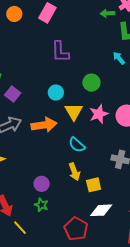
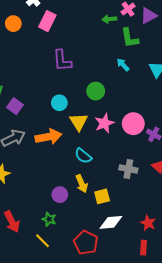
purple circle: (42, 184) -> (60, 195), moved
yellow line: (20, 228) -> (43, 241), moved

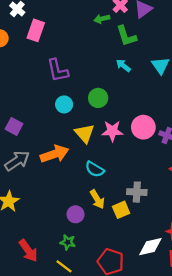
cyan circle: (59, 103) -> (64, 104), moved
pink star: (104, 123) -> (112, 131), turned 30
gray cross: (128, 169) -> (137, 192), moved
white diamond: (111, 222) -> (150, 247), moved

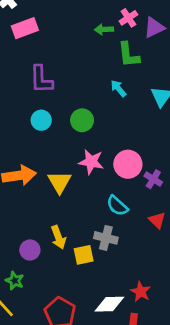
pink rectangle: (36, 30) -> (25, 28), turned 40
yellow triangle: (85, 133) -> (59, 182), moved
cyan semicircle: (95, 169) -> (117, 206), moved

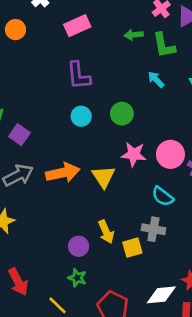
pink rectangle: (25, 28) -> (77, 26), moved
green arrow: (104, 29) -> (134, 35), moved
green star: (15, 281) -> (77, 278), moved

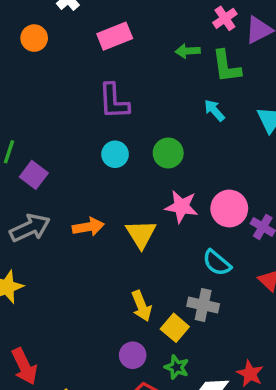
orange arrow: (63, 173) -> (88, 227), size x0.7
purple circle: (79, 246) -> (133, 355), moved
yellow square: (132, 248) -> (175, 328), turned -36
green star: (77, 278) -> (177, 367), moved

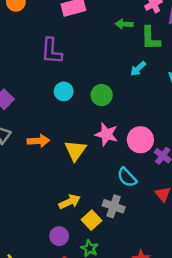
purple L-shape: (114, 101) -> (52, 51), moved
cyan arrow: (214, 110) -> (138, 69), turned -98
yellow arrow: (141, 306) -> (70, 202), turned -100

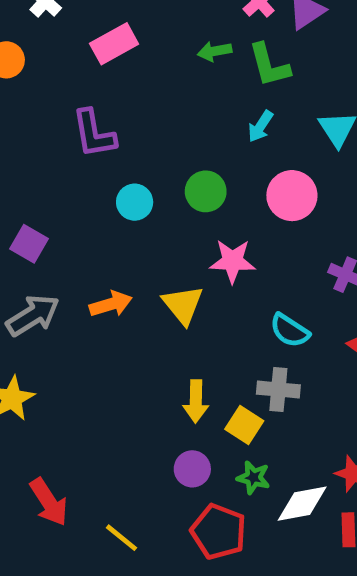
pink circle: (140, 140) -> (292, 196), moved
yellow arrow: (70, 202) -> (196, 401), turned 130

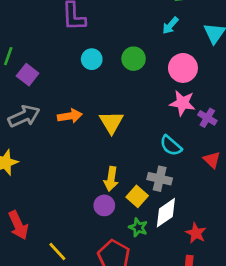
pink star: (233, 261) -> (182, 103), moved
purple circle: (192, 469) -> (104, 205), moved
white diamond: (302, 504) -> (166, 213), moved, turned -32

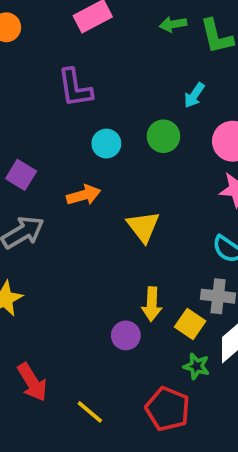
cyan arrow: (170, 26) -> (194, 95), moved
orange arrow: (70, 116) -> (84, 195), moved
purple circle: (104, 205) -> (126, 335), moved

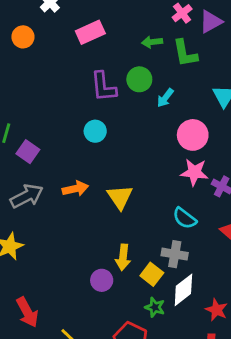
purple L-shape: (75, 88) -> (104, 87), moved
green circle: (163, 136) -> (139, 79), moved
orange arrow: (84, 195) -> (75, 189), moved

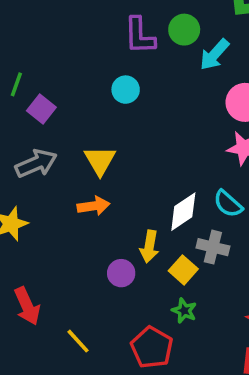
cyan arrow: (165, 98) -> (214, 54), size x1.4
orange arrow: (75, 189) -> (94, 206), moved
yellow triangle: (120, 197) -> (100, 160), moved
white diamond: (183, 290) -> (183, 212), moved

